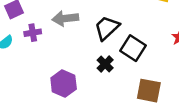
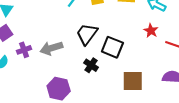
gray arrow: (65, 18) -> (51, 48), moved

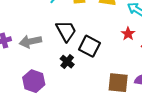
black trapezoid: (87, 34) -> (66, 31), turned 110
brown square: (133, 81) -> (118, 83), moved

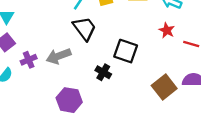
black trapezoid: (66, 31) -> (84, 28), moved
brown square: (118, 83) -> (164, 87), turned -35

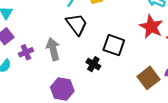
red star: (167, 30) -> (151, 27), size x1.6
gray arrow: (59, 56) -> (53, 49), turned 95

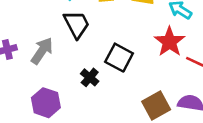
gray arrow: (53, 49) -> (42, 51), turned 40

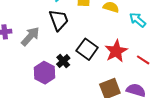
red star: (170, 42) -> (116, 51), moved
purple hexagon: (46, 103) -> (44, 73), moved

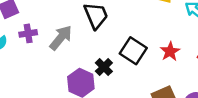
red star: (116, 51) -> (170, 51), size x0.7

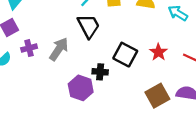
black cross: (104, 67) -> (100, 72), turned -35

